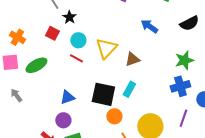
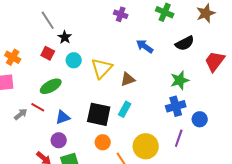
red line: (76, 58) -> (38, 107), moved
green ellipse: (36, 65) -> (51, 86), moved
gray arrow: (16, 95) -> (21, 114), moved, turned 88
orange circle: (114, 116) -> (103, 142), moved

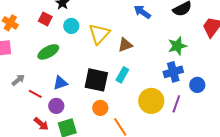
red line: (38, 107) -> (35, 94), moved
yellow circle: (146, 146) -> (151, 101), moved

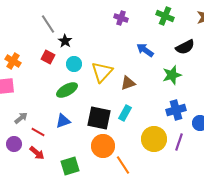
green star: (177, 46) -> (172, 75), moved
green ellipse: (48, 52) -> (67, 90), moved
purple circle: (56, 106) -> (14, 144), moved
orange circle: (100, 108) -> (103, 146), size x1.5
red arrow: (41, 124) -> (37, 153), moved

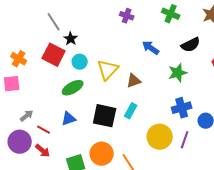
red square: (48, 57) -> (54, 55), size x1.6
purple circle: (14, 144) -> (20, 142), size x1.5
orange circle: (103, 146) -> (102, 154), moved

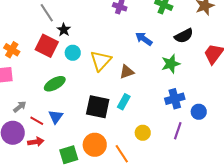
green ellipse: (73, 88) -> (55, 84), moved
blue triangle: (69, 119) -> (56, 117), moved, turned -35
yellow circle: (160, 137) -> (143, 133), moved, size x0.6
red arrow: (43, 151) -> (36, 142), turned -49

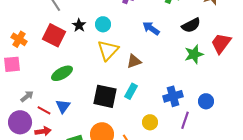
black star: (64, 30) -> (79, 25), moved
cyan circle: (73, 53) -> (103, 24), moved
green star: (171, 64) -> (194, 54), moved
blue cross: (175, 99) -> (173, 96), moved

